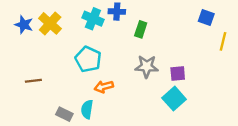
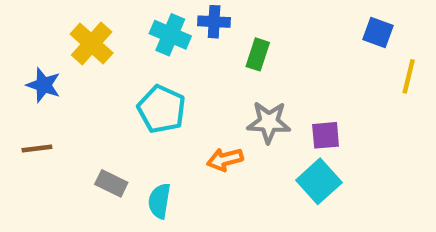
blue star: (24, 25) -> (44, 85), moved
brown line: (33, 81) -> (37, 148), moved
orange arrow: (104, 87) -> (225, 159), moved
gray rectangle: (64, 114) -> (111, 183), moved

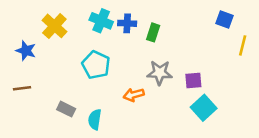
blue cross: (214, 22) -> (127, 23), moved
cyan square: (319, 181) -> (204, 108), moved

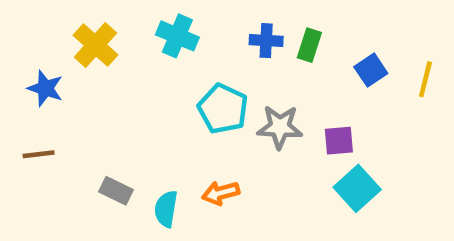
blue square: (225, 19) -> (371, 70), moved, turned 36
blue cross: (127, 23) -> (266, 41), moved
green rectangle: (153, 32) -> (309, 45), moved
cyan pentagon: (96, 65) -> (223, 109), moved
orange arrow: (134, 95) -> (221, 193), moved

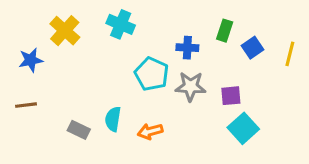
blue cross: (266, 41) -> (187, 48), moved
green rectangle: (309, 45) -> (225, 31), moved
blue star: (45, 88) -> (31, 60), turned -30
cyan semicircle: (166, 209) -> (113, 119), moved

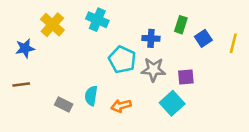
cyan square: (243, 128) -> (172, 103), moved

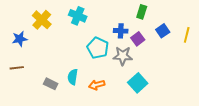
green rectangle: (181, 25) -> (142, 12), moved
purple square: (186, 77) -> (138, 39), moved, turned -32

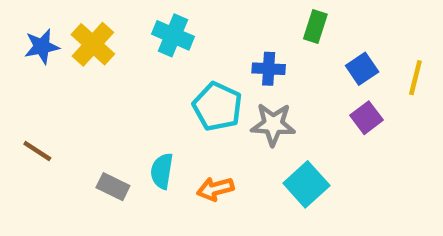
blue star: (20, 39) -> (42, 46), moved
purple square: (138, 39) -> (366, 118), moved
brown line: (17, 68) -> (37, 151), turned 40

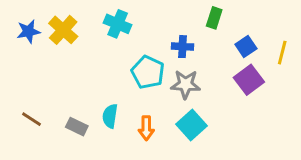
purple square: (366, 118) -> (249, 80), size x1.4
brown line: (37, 151) -> (31, 119), moved
cyan square: (306, 184) -> (192, 125), moved
orange arrow: (215, 189) -> (146, 128), turned -75

